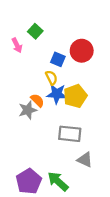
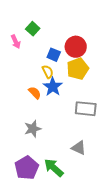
blue star: (57, 94) -> (53, 87), turned 30
yellow pentagon: (75, 96) -> (78, 69), moved
gray star: (28, 110) -> (33, 129), moved
gray rectangle: (70, 134) -> (86, 109), moved

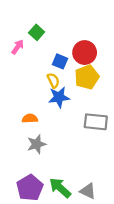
pink arrow: (16, 42) -> (18, 47), turned -120
blue star: (53, 87) -> (59, 97), turned 30
orange semicircle: (35, 93) -> (30, 118), moved, turned -48
gray triangle: (79, 148) -> (88, 191), moved

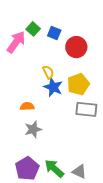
pink arrow: (18, 47) -> (16, 42), size x1.6
blue square: (60, 61) -> (54, 33), moved
yellow pentagon: (87, 77) -> (78, 84), moved
blue star: (59, 97) -> (53, 87), turned 30

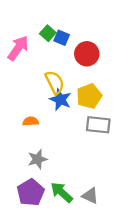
green square: (33, 29) -> (48, 33), moved
yellow semicircle: (48, 72) -> (55, 82), size x1.5
gray star: (33, 129) -> (38, 159), moved

